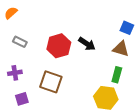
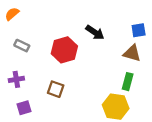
blue square: (127, 28) -> (139, 30), turned -32
black arrow: (87, 44) -> (95, 32), moved
brown square: (51, 82) -> (56, 89), size x0.7

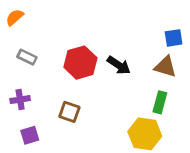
black arrow: (95, 32) -> (119, 65), moved

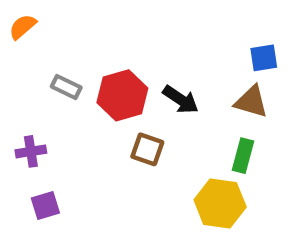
gray rectangle: (27, 57) -> (66, 87), moved
brown square: (69, 112) -> (147, 149), moved

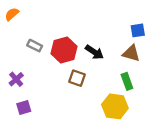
purple cross: (31, 151) -> (16, 79), turned -32
green rectangle: (243, 156) -> (127, 81), turned -35

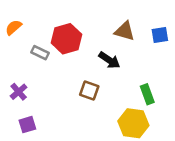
orange semicircle: (12, 14) -> (13, 27), moved
red hexagon: (64, 50) -> (66, 39), moved
brown triangle: (131, 53) -> (125, 31), moved

